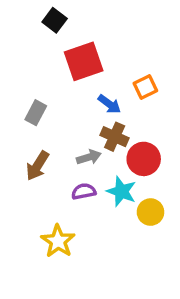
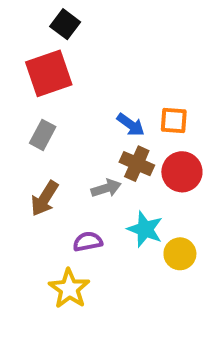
red square: (84, 61) -> (49, 73), moved
orange square: (145, 87) -> (174, 121), moved, turned 30
red circle: (144, 159) -> (182, 172), moved
purple semicircle: (84, 191) -> (88, 242), moved

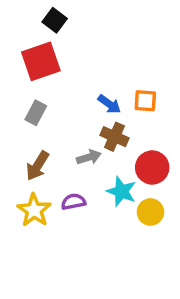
red circle: (182, 172) -> (152, 167), moved
yellow star: (69, 289) -> (34, 210), moved

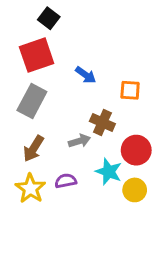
blue arrow: (109, 104) -> (86, 75), moved
gray rectangle: (36, 113) -> (32, 101), size x1.5

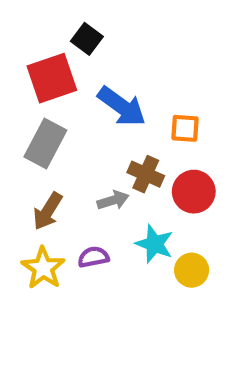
black square: (49, 18) -> (87, 39), moved
blue arrow: (86, 75) -> (122, 107), size x1.6
red circle: (136, 150) -> (194, 192), moved

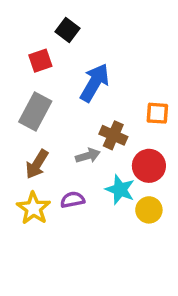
red square: (52, 78) -> (40, 61), size x0.6
blue arrow: (122, 107) -> (95, 83), turned -96
orange square: (185, 128) -> (157, 113), moved
red circle: (194, 192) -> (149, 166), moved

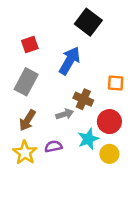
black square: (67, 30) -> (88, 22), moved, size x1.5
cyan star: (120, 190) -> (88, 139), turned 30

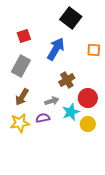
orange square: (116, 83) -> (94, 50), moved
brown cross: (83, 99) -> (67, 80), turned 35
gray arrow: (65, 114) -> (52, 101), moved
yellow star: (25, 153) -> (20, 123), turned 30

